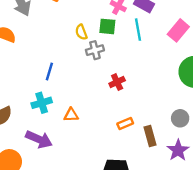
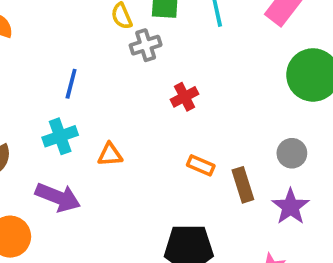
orange rectangle: (125, 123) -> (201, 165), turned 49

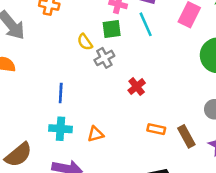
cyan cross: (60, 136) -> (60, 129), turned 35

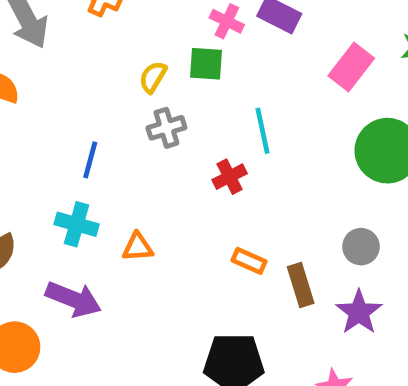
cyan line: (146, 24) -> (262, 131), moved
yellow semicircle: (85, 42) -> (153, 77), turned 54
gray cross: (104, 58) -> (166, 128), moved

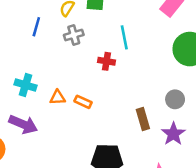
blue line: (90, 160) -> (36, 27), moved
red cross: (230, 177) -> (107, 61), turned 35
orange rectangle: (249, 261) -> (83, 102), moved

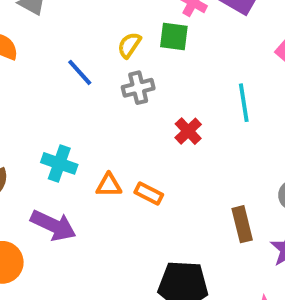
blue line: (36, 27) -> (80, 72), turned -60
cyan line: (124, 37) -> (244, 103), moved
red cross: (107, 61) -> (188, 131), turned 35

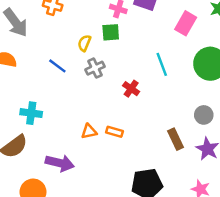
cyan cross: (59, 163) -> (31, 113), moved

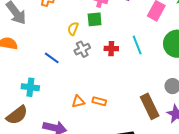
blue line: (57, 66) -> (52, 58), moved
red cross: (131, 89) -> (111, 49), moved, turned -32
brown rectangle: (176, 139) -> (150, 106), size x1.4

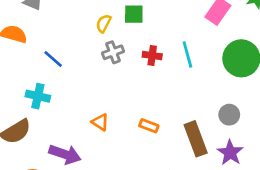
blue line: (52, 58) -> (53, 59), moved
orange triangle: (78, 101) -> (100, 122), turned 40
orange rectangle: (99, 101) -> (149, 126), moved

